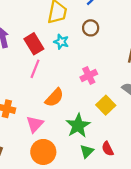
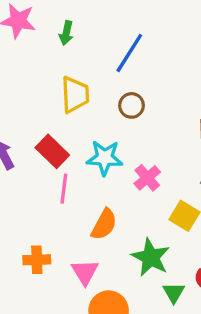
cyan star: (61, 42) -> (105, 158), moved, size x1.5

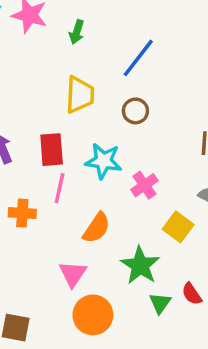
red rectangle: (52, 151) -> (52, 150), turned 36
orange cross: (37, 260) -> (22, 213), moved

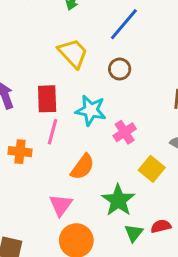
yellow trapezoid: (80, 95) -> (73, 53), turned -48
red semicircle: (192, 294) -> (161, 226), turned 108

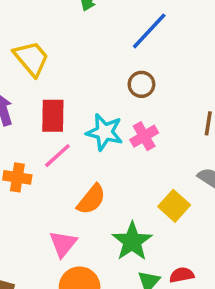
yellow trapezoid: (73, 53) -> (31, 58), moved
pink line: (53, 132) -> (57, 156), turned 30
pink cross: (125, 132) -> (144, 136), moved

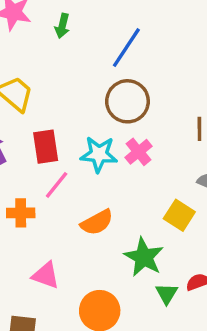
brown circle: (141, 84) -> (127, 101), size x1.6
orange semicircle: (91, 199) -> (97, 222), turned 32
pink triangle: (63, 244) -> (46, 275), moved, turned -40

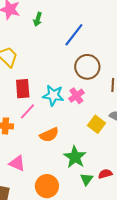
brown circle: (127, 101) -> (87, 67), moved
yellow square: (179, 215) -> (97, 124), moved

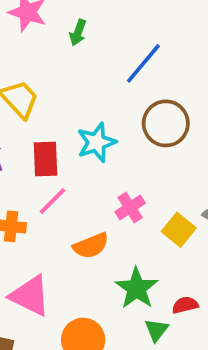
cyan star: (53, 95) -> (96, 142), moved, turned -30
pink cross: (76, 96) -> (130, 208), moved
pink triangle: (17, 163) -> (30, 296), size x1.4
red semicircle: (105, 174) -> (185, 305), moved

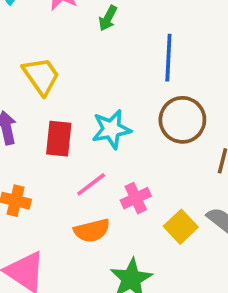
blue line: (143, 63) -> (168, 58), turned -45
pink line: (53, 201) -> (91, 184), moved

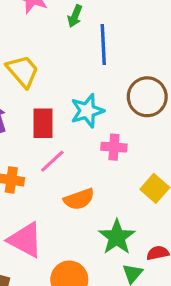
blue line: (168, 58) -> (103, 45), moved
pink line: (91, 184) -> (52, 161), moved
pink cross: (136, 198) -> (114, 147), moved, turned 35

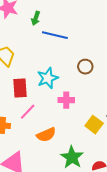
blue line: (103, 45) -> (55, 35), turned -70
brown circle: (147, 97) -> (85, 67), size x0.6

